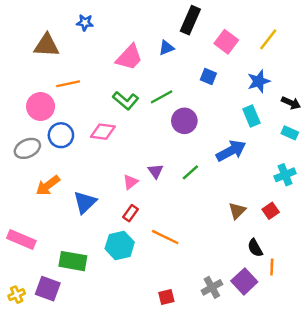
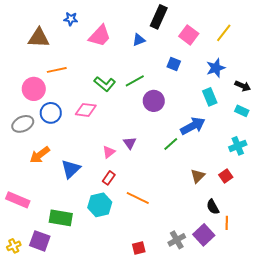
pink trapezoid: (129, 57) -> (100, 36), moved
green line: (190, 172) -> (171, 144), moved

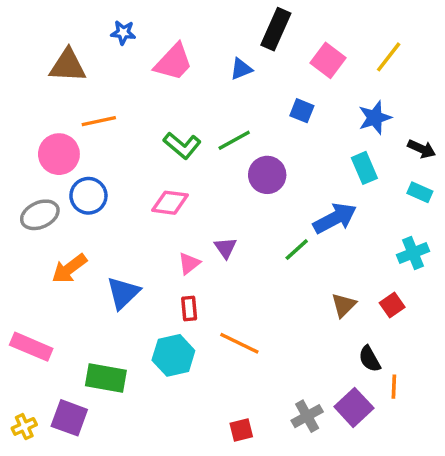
pink diamond: (86, 110) -> (170, 203), moved
red rectangle: (109, 178) -> (189, 309), turned -40

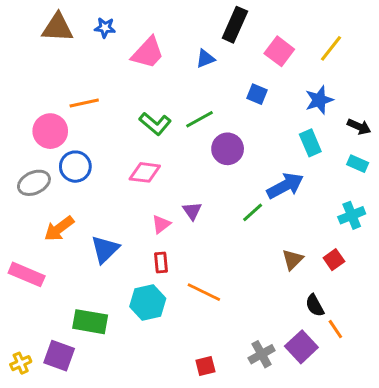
brown triangle: (68, 66) -> (58, 28), moved
pink rectangle: (31, 347) -> (27, 274), moved
orange line: (394, 387) -> (335, 329), turned -36

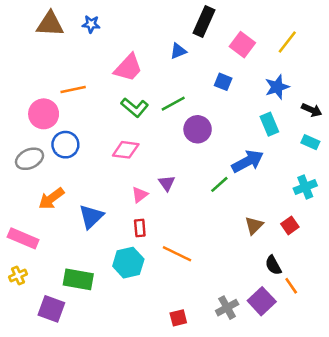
pink trapezoid: (148, 53) -> (128, 68), moved
yellow cross: (21, 363) -> (18, 275), moved

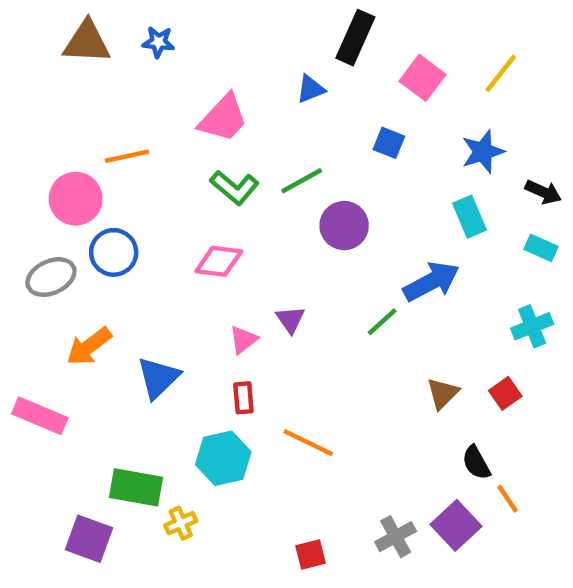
yellow cross: (18, 275) -> (181, 523), moved

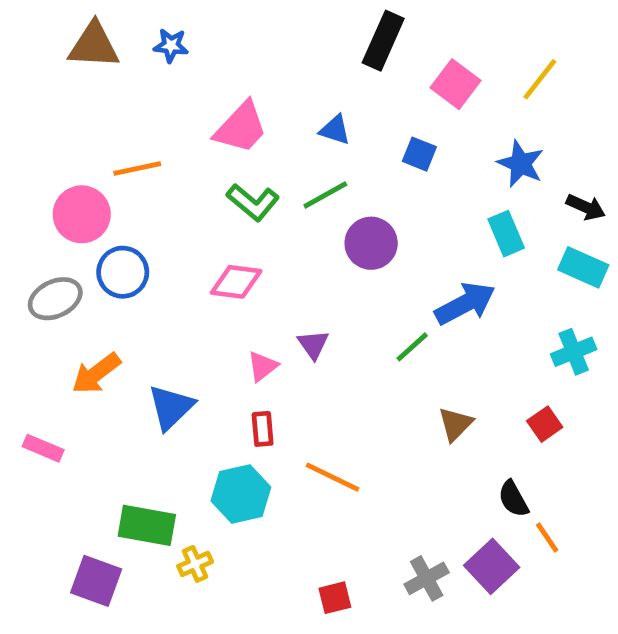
blue triangle: (311, 89) -> (335, 130), moved, turned 40
blue star: (483, 152) -> (521, 164), turned -30
cyan rectangle: (541, 248) -> (583, 267), size x1.4
brown triangle: (443, 393) -> (455, 424), moved
pink rectangle: (40, 416) -> (43, 448), size x0.7

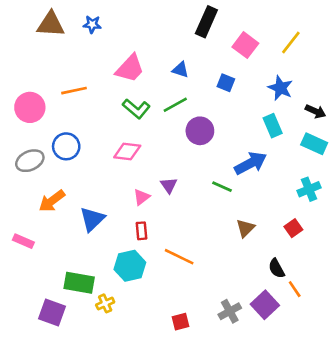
pink circle: (82, 214) -> (30, 107), moved
green line: (412, 347) -> (222, 187), turned 66

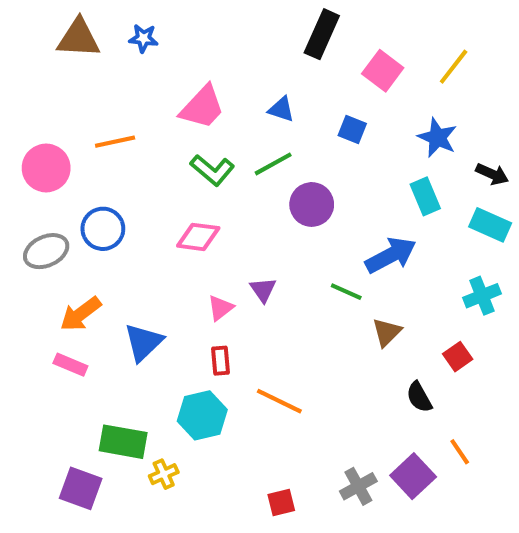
brown triangle: (245, 228) -> (387, 332), moved
pink rectangle: (23, 241) -> (70, 365), moved
black semicircle: (277, 268) -> (419, 397), moved

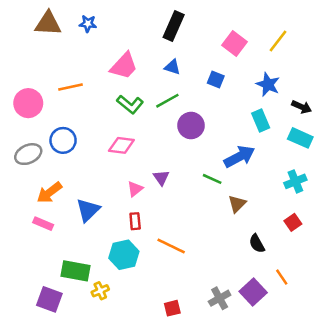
black rectangle: (322, 34) -> (174, 26), moved
red square: (458, 357) -> (293, 222), moved

